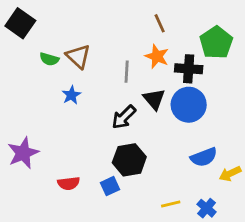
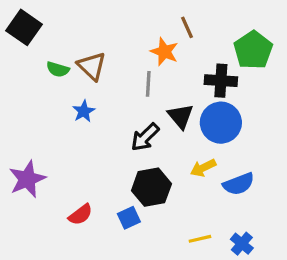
orange star: (157, 56) -> (164, 52), moved
yellow arrow: (230, 174) -> (203, 168), moved
red semicircle: (69, 183) -> (80, 215), turned -30

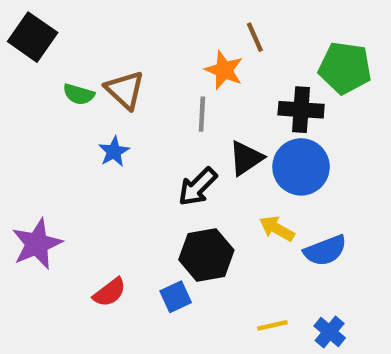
green pentagon: (253, 50) -> (345, 68), turned -30
black triangle: (181, 116) -> (246, 158), turned 36
yellow arrow: (203, 168) -> (277, 229), turned 55

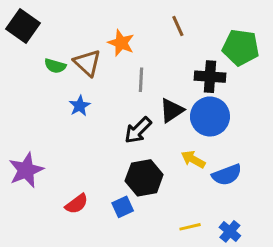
orange star: (224, 70) -> (121, 43), moved

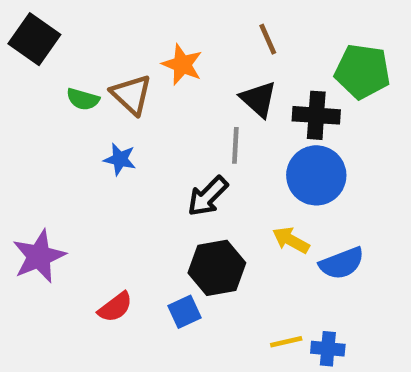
gray line: (141, 80) -> (235, 145), moved
blue star: (80, 106) -> (120, 159), turned -30
black triangle: (172, 110) -> (259, 99), moved, turned -44
blue cross: (230, 231) -> (328, 349), moved, turned -35

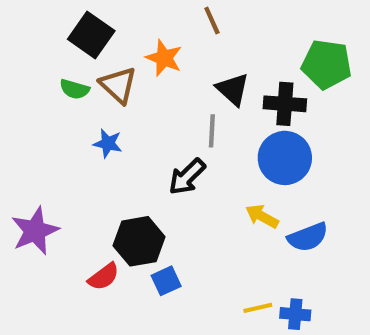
black square: (34, 39) -> (91, 35), moved
brown line: (268, 39) -> (212, 21), moved
black hexagon: (217, 268) -> (139, 241), moved

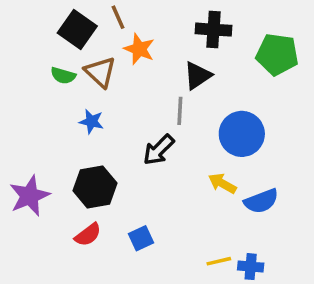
brown line: (212, 21) -> (118, 17), moved
black triangle: (233, 89) -> (198, 76), turned 44
black cross: (285, 104) -> (213, 30), moved
black hexagon: (139, 241) -> (95, 187), moved

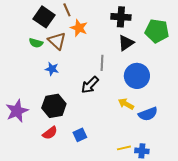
black triangle: (198, 76) -> (126, 43), moved

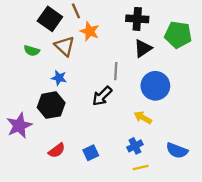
green semicircle: (36, 43) -> (32, 51), moved
black hexagon: (54, 106) -> (51, 105), moved
blue semicircle: (148, 114) -> (177, 150), moved, turned 42
blue cross: (142, 151) -> (135, 146), moved, turned -32

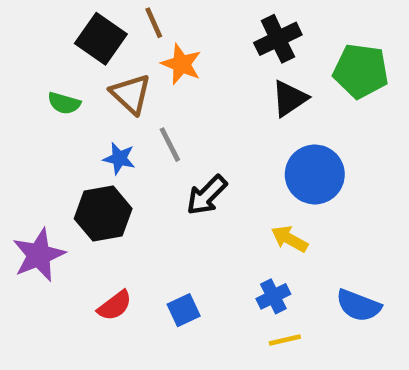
black cross: (137, 19) -> (278, 39), turned -30
gray line: (116, 71) -> (170, 145), moved, turned -30

